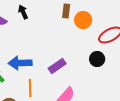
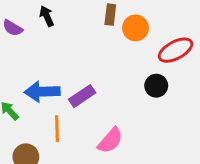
purple rectangle: (57, 66) -> (82, 96), moved

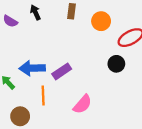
brown rectangle: (110, 15) -> (72, 11), moved

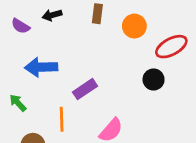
black arrow: (35, 12) -> (52, 15), turned -80
blue arrow: (32, 68) -> (41, 67), moved

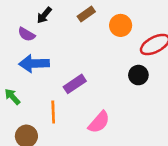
brown rectangle: (97, 14) -> (86, 14), turned 48
black arrow: (52, 15) -> (44, 15), turned -36
purple semicircle: (21, 26) -> (26, 34), moved

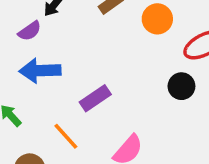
purple semicircle: (26, 34) -> (30, 31), turned -66
orange line: (53, 112) -> (66, 136), turned -40

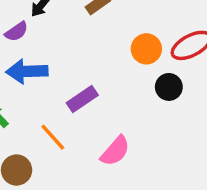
orange circle: (157, 19) -> (146, 49), moved

